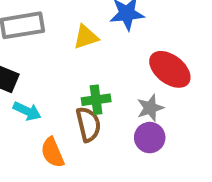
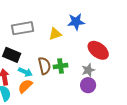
brown semicircle: (88, 124) -> (44, 66), moved
orange semicircle: (52, 152) -> (25, 86), moved, turned 70

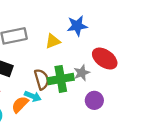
green cross: (61, 66) -> (61, 79), size x1.5
gray star: (88, 70) -> (82, 73), moved
cyan arrow: (25, 72) -> (33, 96), moved

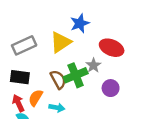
yellow triangle: (53, 41) -> (61, 42), size x1.5
cyan arrow: (33, 96) -> (57, 108), moved
orange semicircle: (20, 104) -> (36, 98), moved

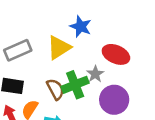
blue star: (80, 23) -> (81, 27), turned -30
purple circle: (111, 88) -> (114, 100), size x1.5

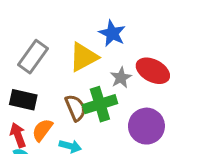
gray rectangle: (18, 50) -> (33, 57), turned -35
gray star: (95, 74) -> (121, 78), moved

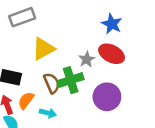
blue star: (112, 33) -> (112, 24), moved
gray rectangle: (33, 57) -> (22, 17), moved, turned 35
yellow triangle: (84, 57) -> (43, 49), moved

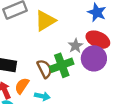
yellow triangle: (43, 49) -> (45, 21), moved
purple circle: (107, 97) -> (94, 58), moved

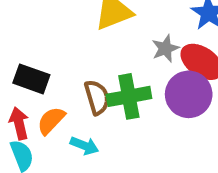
gray star: (75, 46) -> (165, 48), moved

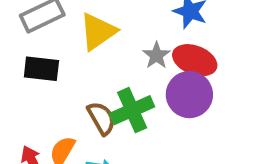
black rectangle: (31, 79) -> (41, 69), moved

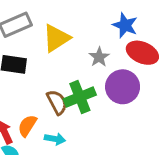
red ellipse: (195, 60) -> (142, 53), moved

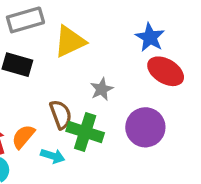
gray star: (99, 57) -> (102, 89), moved
purple circle: (123, 87) -> (145, 127), moved
green cross: (80, 97) -> (85, 132), moved, turned 32

